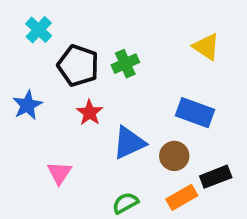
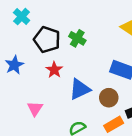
green cross: (125, 64) -> (77, 38), turned -35

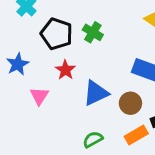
pink triangle: (35, 109) -> (39, 96), moved

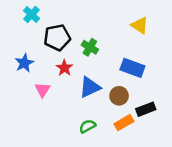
green cross: (93, 32) -> (90, 47), moved
black pentagon: (57, 34) -> (57, 37), turned -30

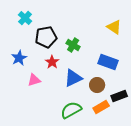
pink triangle: (43, 90) -> (34, 80), turned 40
green semicircle: (87, 126) -> (71, 110), size x1.5

